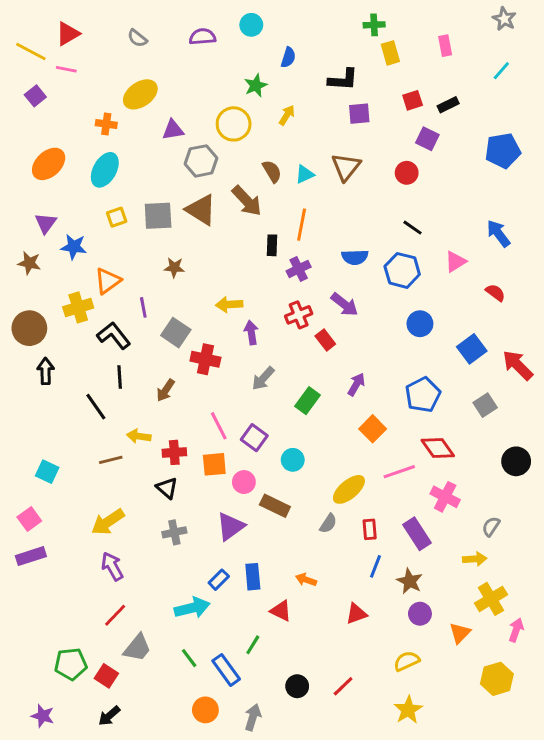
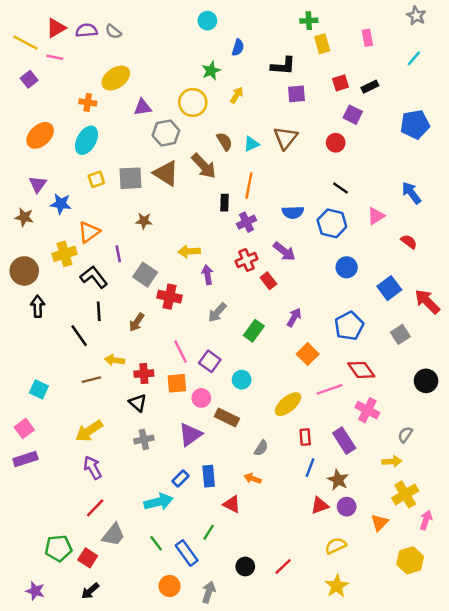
purple semicircle: (202, 37) -> (87, 30), moved
gray semicircle: (328, 523) -> (261, 448), moved
red triangle: (356, 614) -> (320, 505), moved

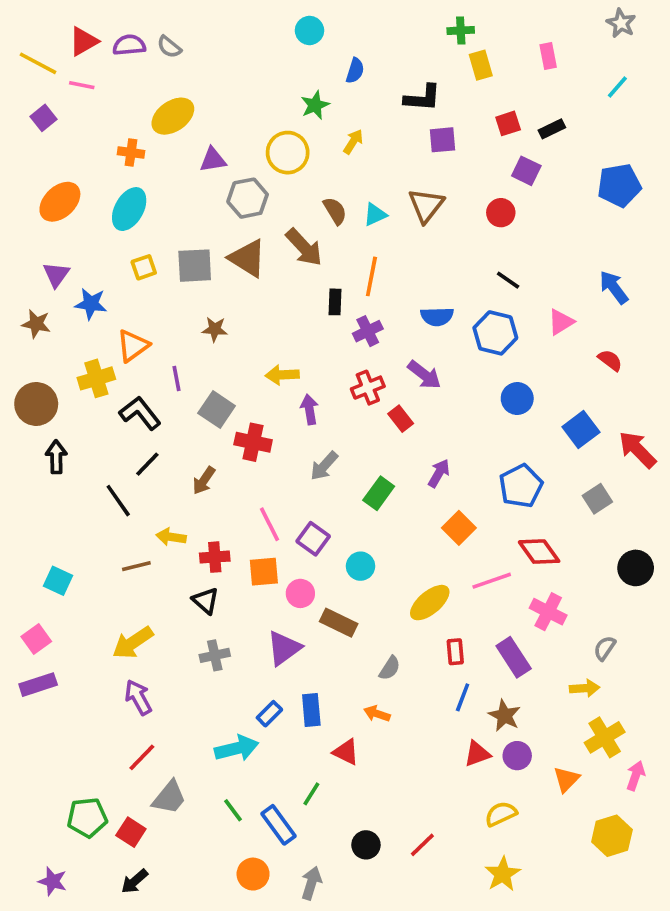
black line: (99, 311) -> (147, 464), turned 48

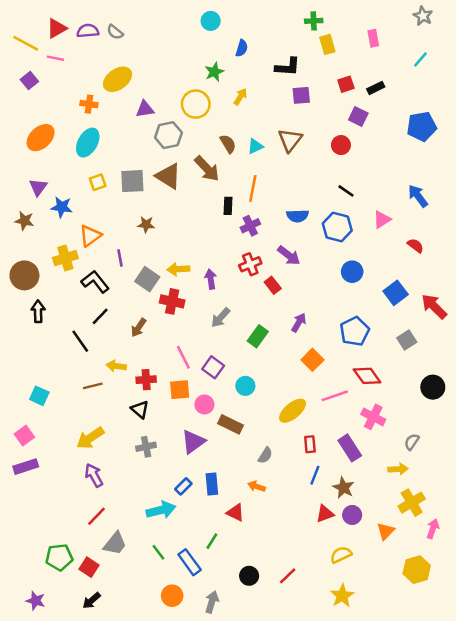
yellow arrow: (282, 375) -> (178, 269), moved

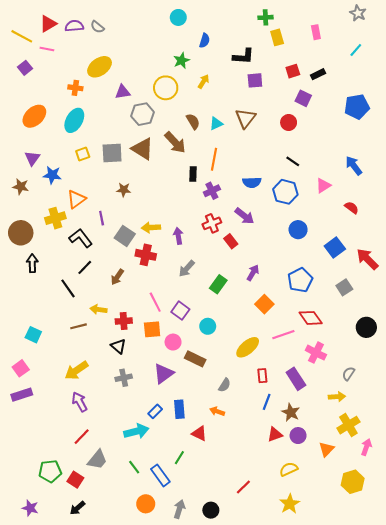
black circle: (249, 576) -> (211, 510), moved

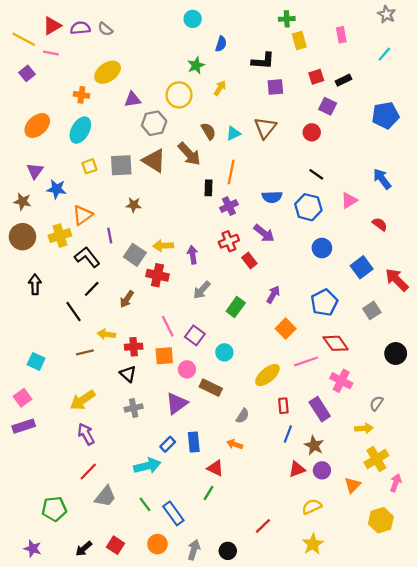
brown circle: (21, 233) -> (22, 237), moved
green line: (179, 458) -> (208, 493), moved
red square: (75, 480) -> (115, 545), moved

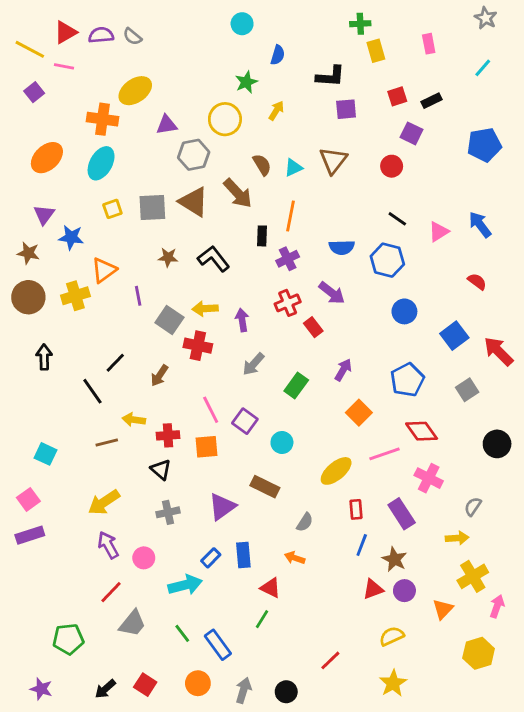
orange cross: (81, 95) -> (102, 119), size x1.5
pink triangle: (349, 200) -> (439, 232), moved
black L-shape: (87, 257) -> (214, 259), moved
pink circle: (187, 369) -> (144, 558), moved

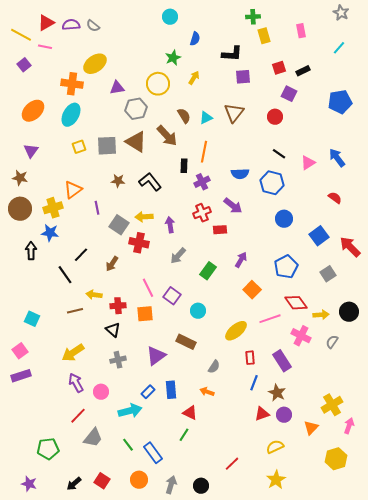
blue star: (71, 237) -> (50, 233), moved
red rectangle: (313, 327) -> (220, 230), turned -56
gray semicircle: (473, 507) -> (332, 342), moved
yellow arrow: (457, 538) -> (321, 315), moved

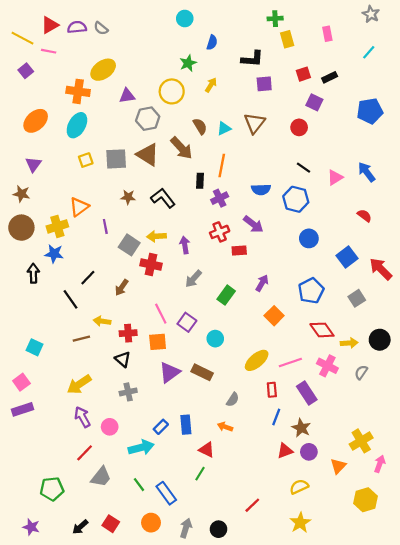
pink line: (270, 319) -> (290, 363), moved
purple triangle: (156, 356) -> (170, 372), moved

